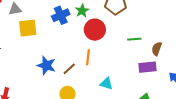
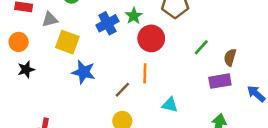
yellow square: (28, 28) -> (67, 42), turned 30
green line: (134, 39) -> (201, 47), turned -40
blue star: (46, 65) -> (84, 72), moved

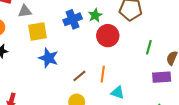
yellow square: (67, 42) -> (38, 32), turned -36
green line: (201, 47) -> (149, 47), turned -32
orange line: (145, 73) -> (103, 74), moved

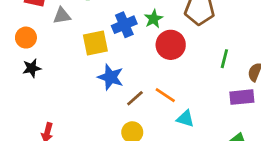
yellow square: (38, 32) -> (95, 43), moved
blue star: (48, 58) -> (111, 77), moved
orange line: (103, 74) -> (165, 95), turned -63

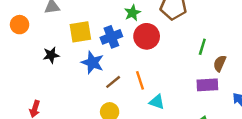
blue cross: (124, 25) -> (111, 37), moved
green line: (224, 59) -> (202, 47), moved
black star: (32, 68) -> (51, 55), moved
orange line: (165, 95) -> (140, 80), turned 36

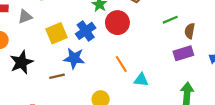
green line: (202, 47) -> (170, 20), turned 64
black star: (51, 55) -> (21, 62), moved, size x1.5
brown line: (113, 82) -> (57, 76), moved, turned 40

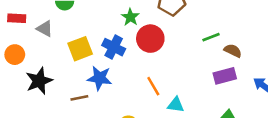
gray triangle: (25, 17) -> (45, 29), turned 48
blue cross: (86, 31) -> (114, 47), turned -30
brown semicircle: (190, 31) -> (233, 51), turned 104

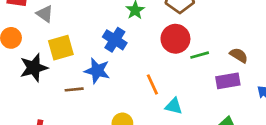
green line: (211, 37) -> (200, 55), moved
red circle: (150, 39) -> (175, 39), moved
yellow square: (80, 49) -> (61, 48), moved

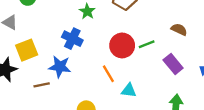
red circle: (175, 39) -> (122, 45), moved
brown semicircle: (239, 55) -> (179, 29), moved
purple rectangle: (228, 81) -> (173, 64), turned 66

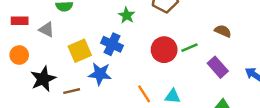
yellow square: (27, 50) -> (80, 51), moved
orange line: (108, 74) -> (144, 94), moved
brown line: (42, 85) -> (72, 91), moved

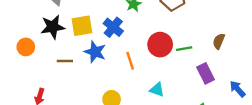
brown semicircle: (223, 31) -> (219, 41), turned -105
orange circle: (19, 55) -> (26, 47), moved
black star: (43, 79) -> (53, 27), moved
orange line: (144, 94) -> (130, 61), moved

